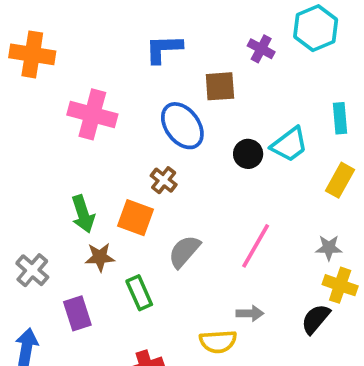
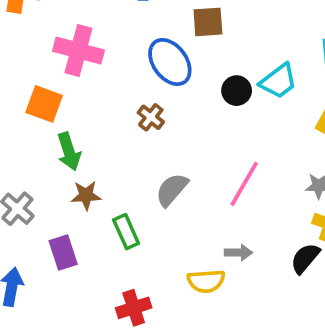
orange square: (135, 218) -> (44, 104), moved

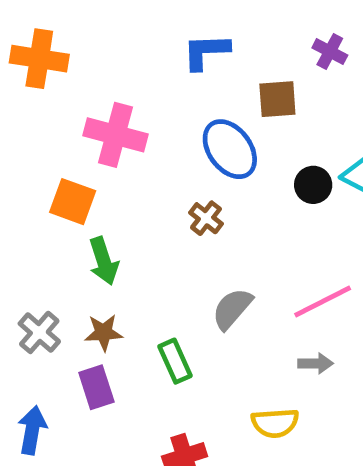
pink line: (244, 184) -> (323, 302), turned 33
brown star: (86, 195) -> (104, 332), moved
gray arrow: (238, 253) -> (316, 363), moved

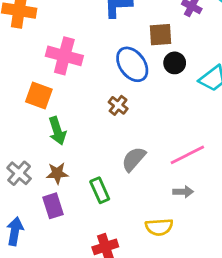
black circle: (313, 185) -> (175, 63), moved

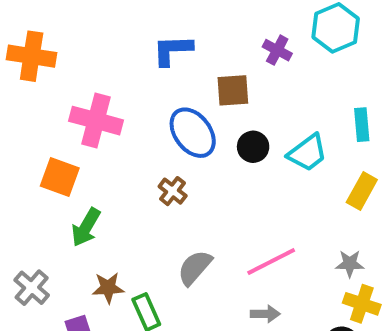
black circle: (175, 63) -> (253, 147), moved
green arrow: (57, 131) -> (86, 227), turned 48
brown star: (57, 173) -> (108, 288), moved

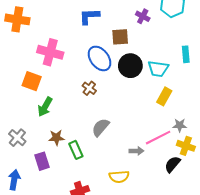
black circle: (253, 147) -> (130, 66), size x1.5
cyan trapezoid: (307, 153) -> (158, 69), turned 45
yellow rectangle: (362, 191) -> (164, 96), moved
pink line: (271, 262) -> (158, 138), moved

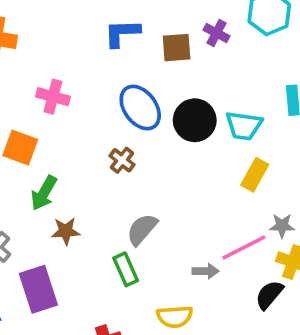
brown square: (120, 37) -> (177, 48), moved
pink cross: (50, 52) -> (53, 97), size x0.7
brown star: (56, 138) -> (66, 231), moved
green rectangle: (76, 150) -> (126, 269), moved
purple rectangle: (42, 161) -> (38, 289), size x1.4

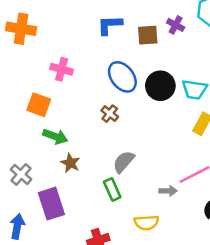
green arrow: (44, 193) -> (55, 136), turned -100
brown star: (66, 231) -> (70, 163), turned 30

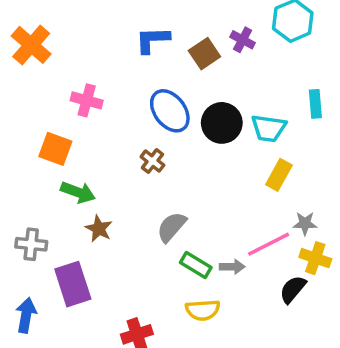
orange cross: (21, 29) -> (31, 45), turned 32
brown square: (148, 35) -> (204, 54), turned -30
gray cross: (21, 174) -> (31, 244), turned -35
green rectangle: (112, 190) -> (196, 265), moved, turned -35

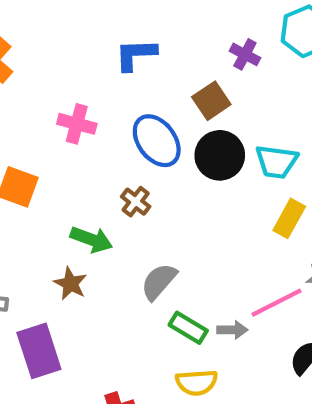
brown square: (204, 54) -> (211, 101), moved
pink cross: (87, 100) -> (77, 124), moved
green arrow: (78, 192) -> (91, 239), moved

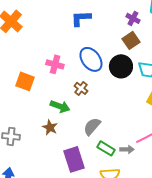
brown square: (211, 101) -> (131, 40), moved
pink cross: (77, 124) -> (55, 64), moved
purple rectangle: (39, 351) -> (74, 159), moved

